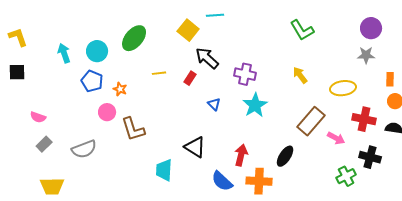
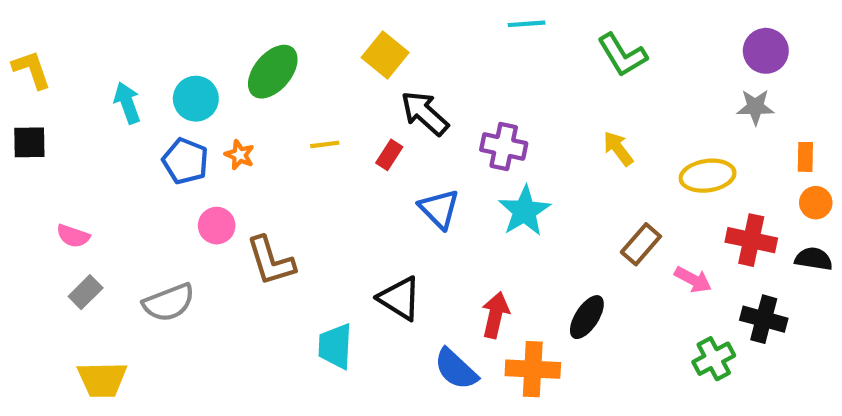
cyan line: (215, 15) -> (527, 24), moved
orange star: (120, 89) -> (240, 155), moved
blue triangle: (214, 104) -> (439, 209), size x1.5
brown rectangle: (311, 121) -> (641, 244), size x0.7

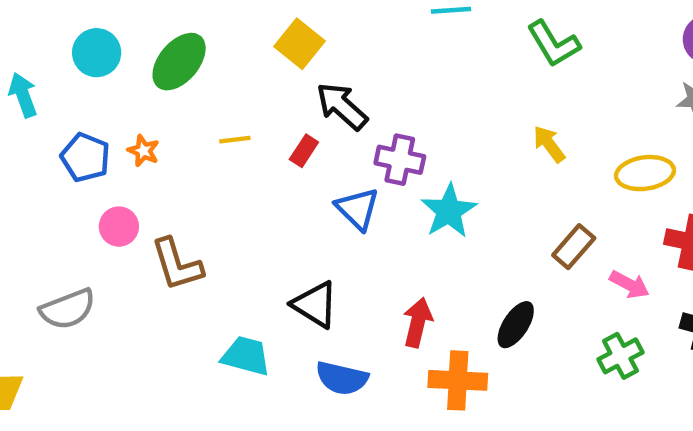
cyan circle: (196, 99) -> (97, 53), moved
purple cross: (504, 147) -> (400, 160), moved
cyan trapezoid: (335, 346) -> (246, 356), turned 102
green cross: (714, 359) -> (620, 356), moved
blue semicircle: (456, 369) -> (342, 378), moved, turned -30

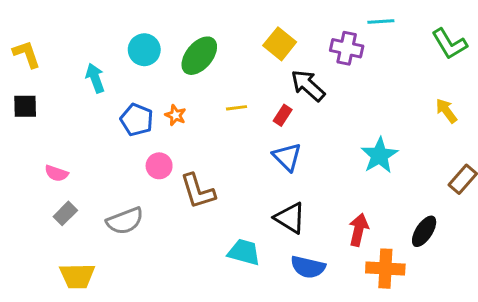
purple cross: (400, 160) -> (347, 48), moved
blue triangle: (357, 209) -> (287, 157), moved

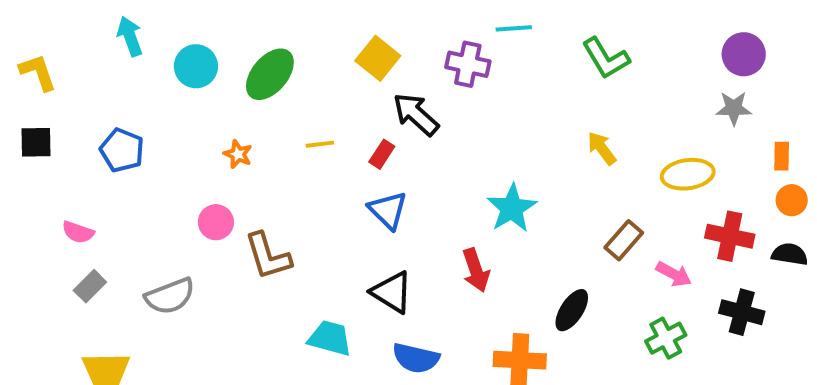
cyan arrow: (95, 78) -> (130, 36), moved
blue pentagon: (137, 120) -> (122, 150), moved
red arrow: (359, 230) -> (476, 270), moved, turned 148

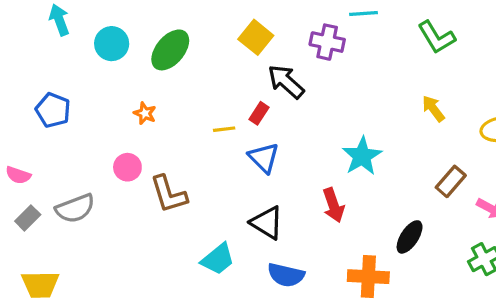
yellow line: (320, 144) -> (224, 129), moved
gray semicircle: (170, 296) -> (75, 208), moved
cyan trapezoid: (330, 338) -> (218, 259), turned 126

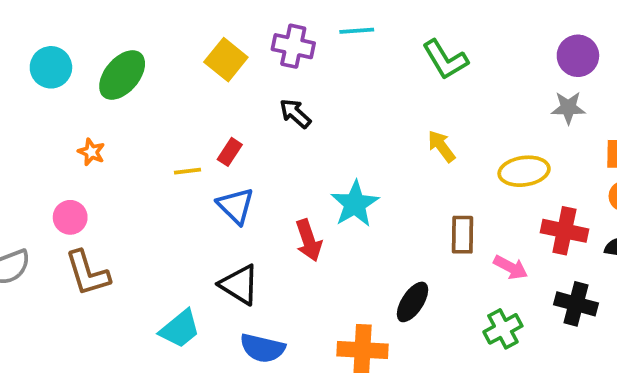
purple cross: (327, 42) -> (293, 46), moved
black arrow: (286, 82) -> (295, 113), moved, size x0.7
brown rectangle: (451, 181) -> (463, 235), turned -40
brown L-shape: (169, 194) -> (87, 273), moved
red arrow: (333, 205) -> (309, 240), moved

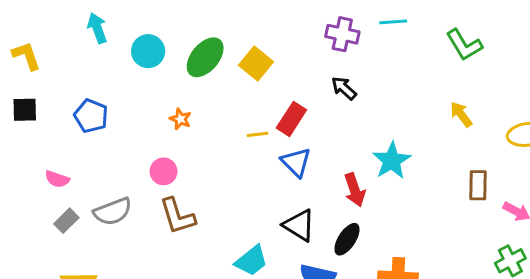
yellow square: (226, 60) -> (256, 63), moved
red rectangle: (230, 152) -> (291, 119), size x1.5
black ellipse: (413, 302) -> (347, 239), moved

